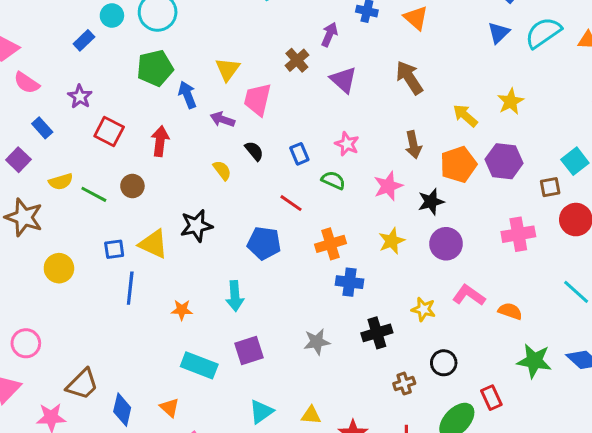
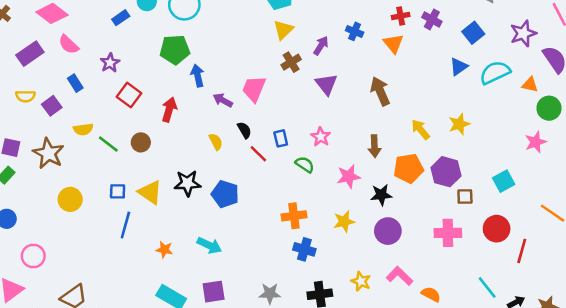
yellow triangle: (228, 69) -> (283, 30), moved
brown square: (550, 187) -> (465, 197), moved
red line: (291, 203) -> (258, 154), moved
blue pentagon: (264, 243) -> (225, 194), moved
cyan arrow: (235, 296) -> (209, 245), turned -70

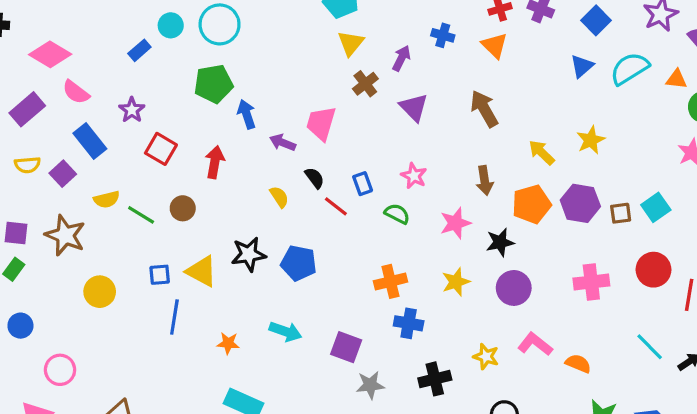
blue rectangle: (75, 83) -> (90, 141), size x1.5
brown square: (465, 197) -> (621, 213), moved
purple square: (214, 292) -> (346, 347), moved, turned 35

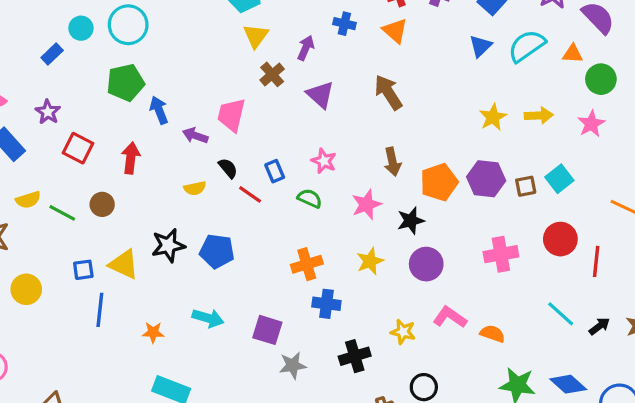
yellow arrow: (542, 152) -> (539, 115), moved, turned 136
yellow semicircle: (279, 197) -> (195, 188), turned 115

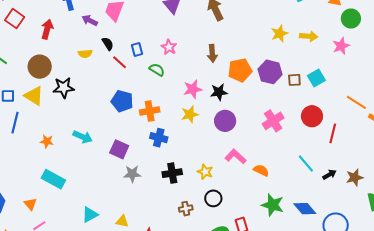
brown circle: (102, 204) -> (40, 67), moved, size x1.5
pink star: (366, 204) -> (193, 89), moved
blue pentagon: (217, 251) -> (122, 101), moved
pink cross: (501, 254) -> (273, 121), turned -30
yellow star: (403, 332) -> (205, 172), moved

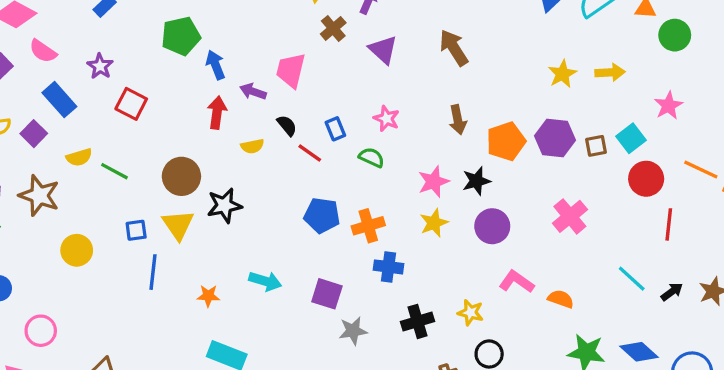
red arrow: (47, 29) -> (217, 113), moved
pink star: (341, 46) -> (668, 106), moved
yellow triangle: (34, 96) -> (178, 225), turned 30
red circle: (312, 116) -> (646, 179), moved

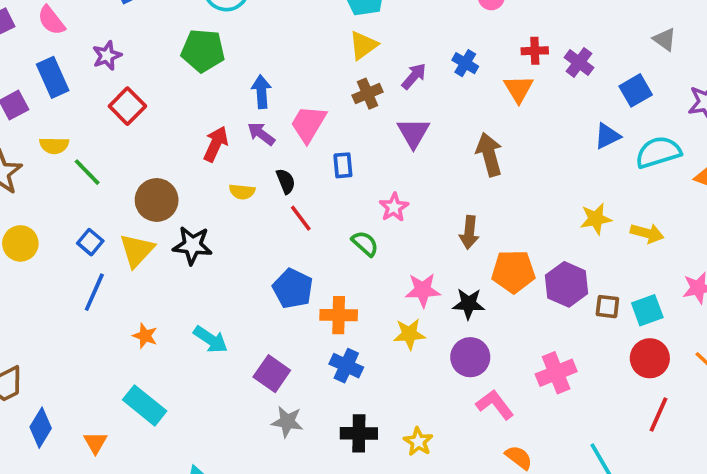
blue arrow: (215, 65) -> (261, 92), moved
blue rectangle: (335, 129) -> (343, 165), moved
blue square: (136, 230) -> (90, 242), turned 30
pink L-shape: (517, 282) -> (495, 405), moved

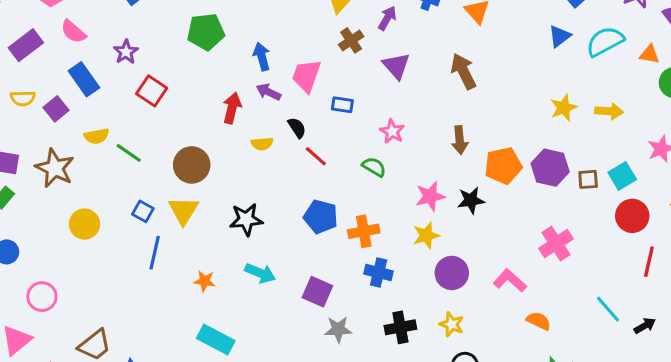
blue rectangle: (343, 165) -> (342, 105), turned -65
black star: (192, 245) -> (246, 219), moved
purple circle: (470, 357) -> (452, 273), moved

